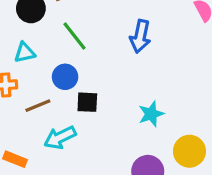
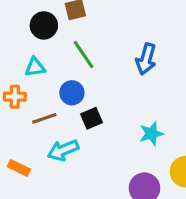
black square: (87, 102) -> (91, 118), turned -30

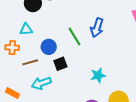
green line: (84, 55) -> (74, 37), moved

